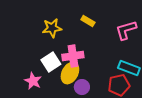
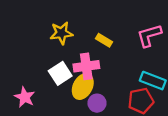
yellow rectangle: (88, 21) -> (104, 40), moved
pink star: (33, 81) -> (25, 97), moved

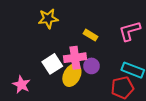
yellow star: (61, 33) -> (48, 19), moved
purple circle: (97, 103) -> (91, 66), moved

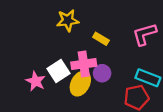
yellow star: (48, 19) -> (68, 20), moved
pink star: (21, 85) -> (36, 81), moved

